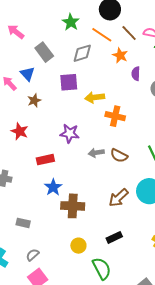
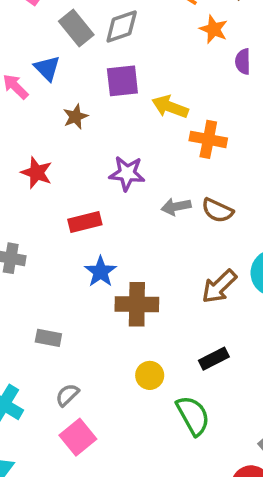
gray diamond: (82, 53) -> (122, 27), moved
yellow arrow: (95, 97) -> (170, 107), turned 30
brown star: (34, 100) -> (76, 117), moved

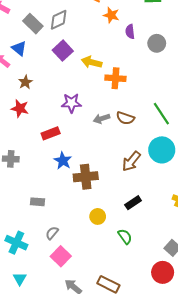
purple square: (122, 81) -> (63, 51), turned -30
brown star: (76, 117) -> (25, 82), moved
green semicircle: (193, 416) -> (125, 236), size x0.7

